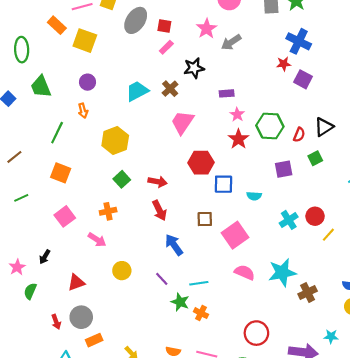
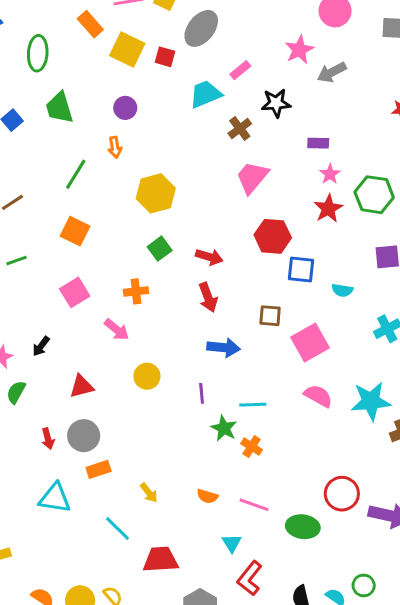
red square: (164, 26) -> (165, 57), moved
cyan trapezoid: (137, 91) -> (205, 94), moved
blue arrow: (174, 245) -> (224, 348), turned 125
purple line: (162, 279) -> (202, 393), turned 32
red circle: (256, 333) -> (342, 494), moved

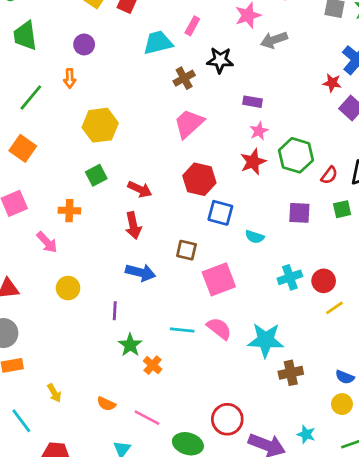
pink rectangle: (240, 70) -> (192, 26), turned -30
cyan line: (253, 405) -> (182, 330), moved

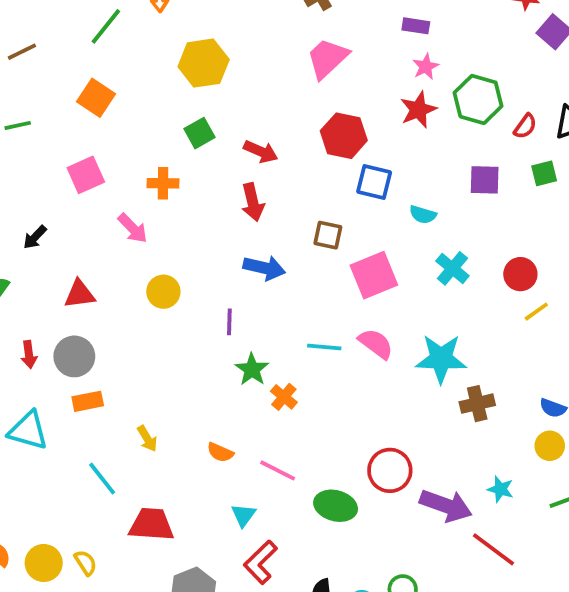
cyan cross: (290, 277) -> (452, 268), moved, turned -30

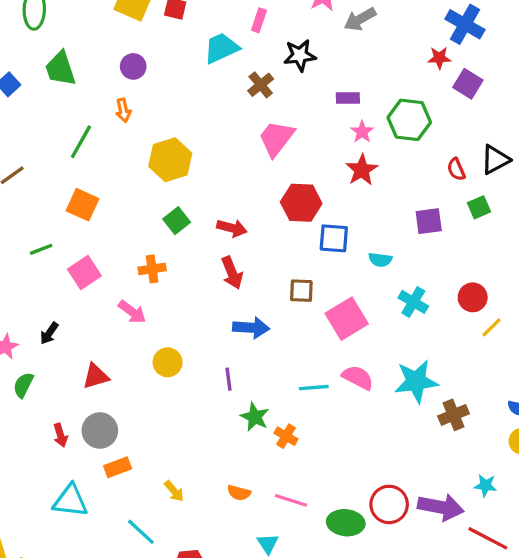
green hexagon: (478, 99) -> (409, 120), moved
green line: (18, 125) -> (41, 249), moved
red semicircle: (525, 126) -> (456, 169), turned 130
red circle: (390, 470) -> (389, 504), moved

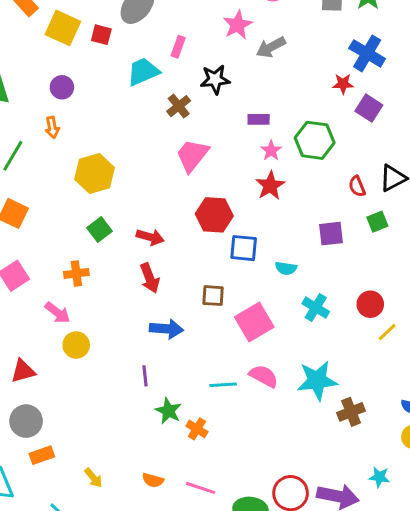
yellow circle: (168, 362) -> (76, 345), moved

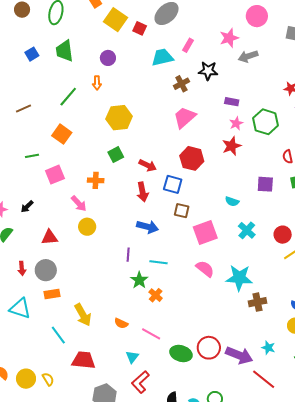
blue square: (244, 248) -> (173, 184), moved
cyan line: (223, 385) -> (158, 262), moved
yellow arrow: (93, 478) -> (83, 315), size x1.6

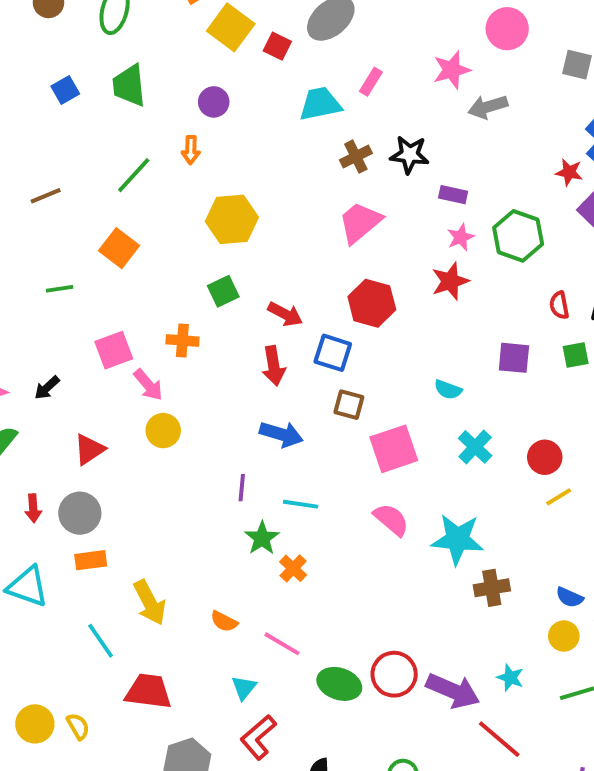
black star: (208, 71) -> (410, 155), moved
pink square: (55, 175) -> (114, 350), moved
red triangle: (50, 237) -> (89, 449), turned -30

